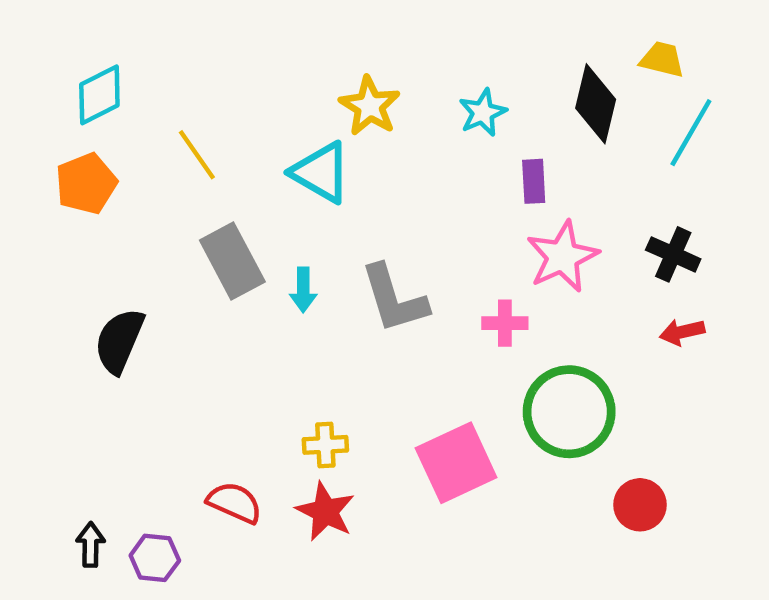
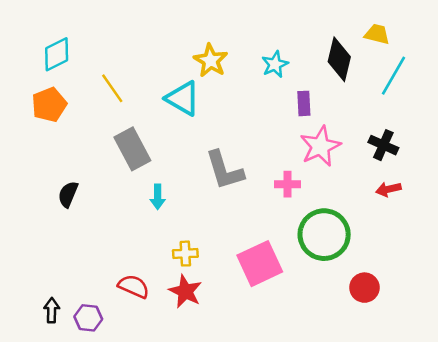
cyan arrow: (303, 290) -> (158, 197), moved
black semicircle: (119, 341) -> (68, 194), size x0.7

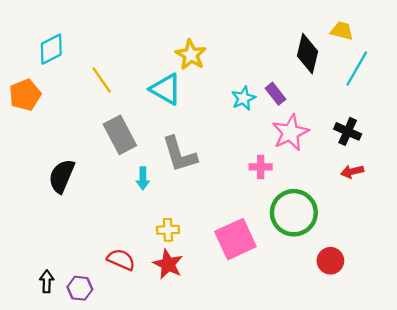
cyan star: (275, 64) -> (243, 98), moved
purple rectangle: (304, 103) -> (276, 94), turned -35
orange pentagon: (49, 105) -> (25, 95), moved
gray L-shape: (224, 170) -> (179, 154), moved
black semicircle: (68, 194) -> (62, 176), size x1.4

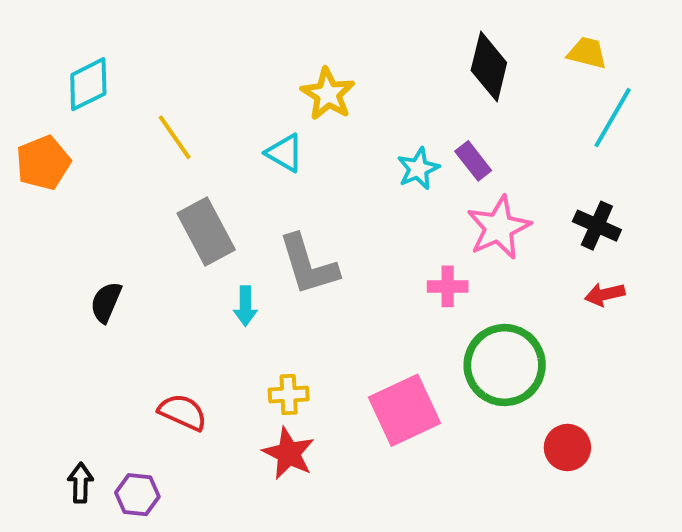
black diamond: (308, 54) -> (489, 67), moved
cyan triangle: (166, 89) -> (285, 153), size x0.7
black semicircle: (62, 176) -> (106, 302), size x0.7
red semicircle: (121, 260) -> (183, 412), moved

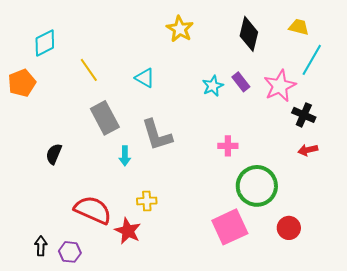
yellow star: (328, 94) -> (180, 29), moved
pink star: (499, 228) -> (280, 86), moved
pink square: (404, 410) -> (230, 227), moved
red semicircle: (183, 412) -> (93, 210), size x1.5
red star: (289, 453) -> (128, 231), moved

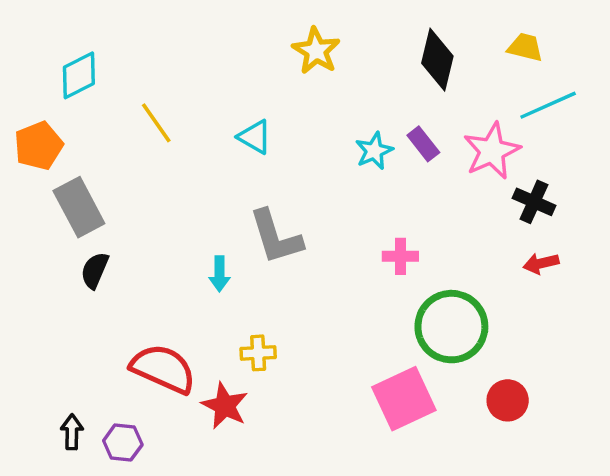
cyan line: (312, 60) -> (548, 105), turned 36
gray rectangle: (105, 118) -> (79, 207), moved

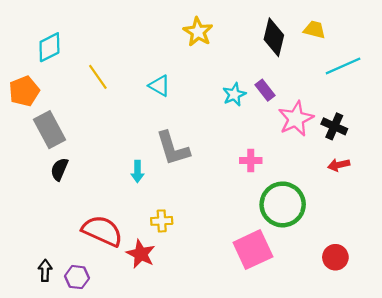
yellow trapezoid: (525, 47) -> (315, 30), moved
pink star: (492, 151) -> (296, 119), moved
red circle: (508, 400) -> (335, 257), moved

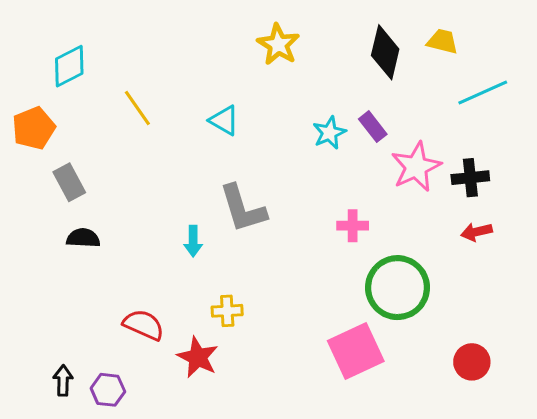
black cross: (334, 126) -> (470, 178), turned -30
gray rectangle: (49, 130) -> (69, 182), size x0.7
black semicircle: (59, 169) -> (83, 238), turned 70
red semicircle: (102, 231) -> (144, 325), size x0.7

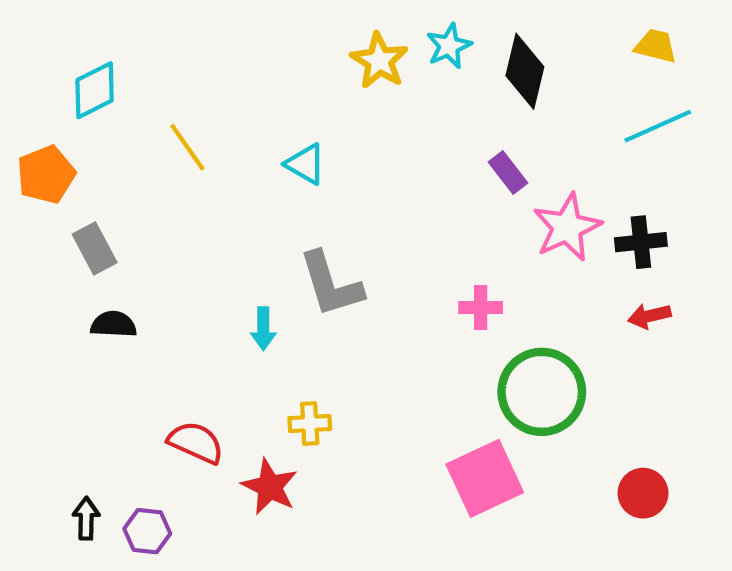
yellow trapezoid: (442, 41) -> (656, 46), moved
cyan star: (329, 133) -> (449, 46), moved

